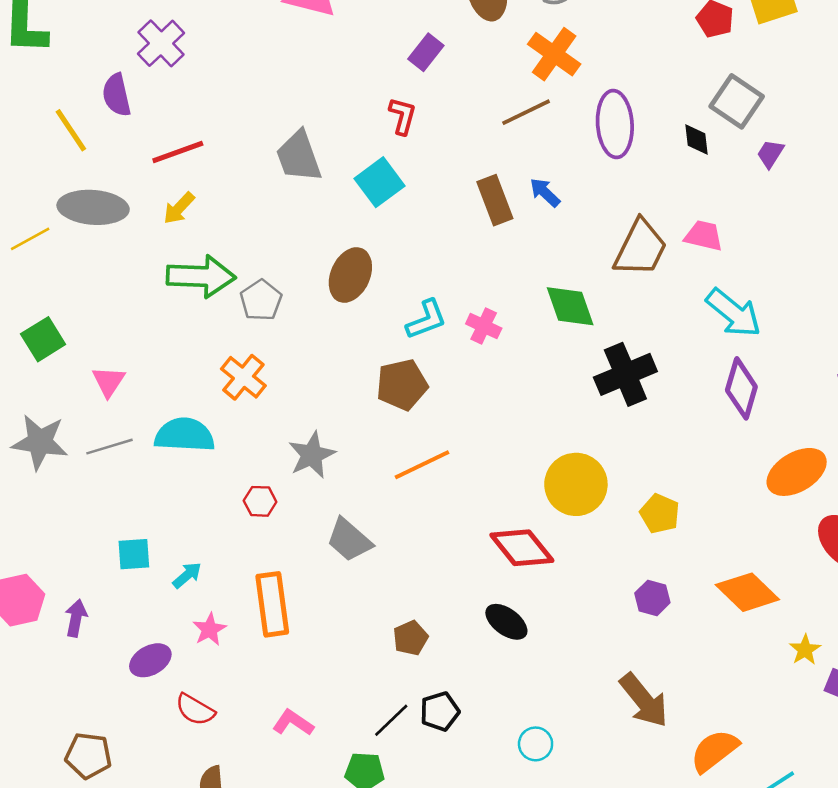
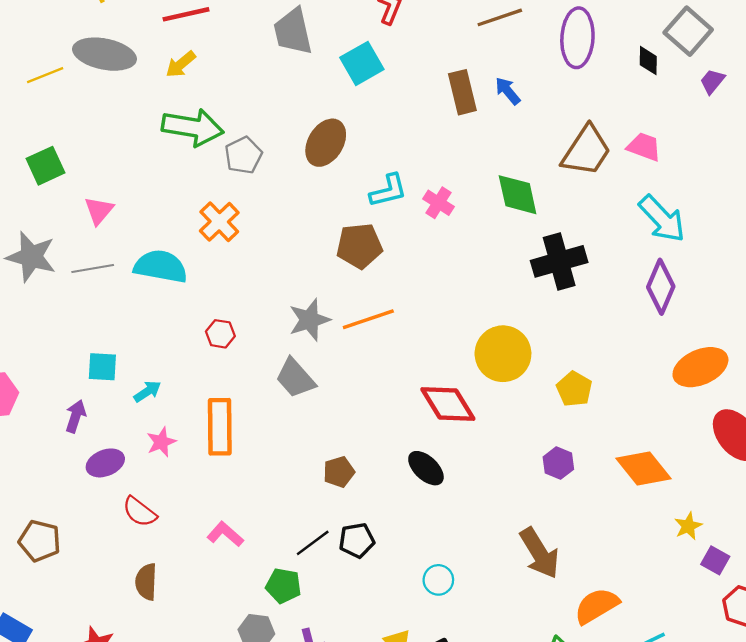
gray star: (312, 455) -> (309, 320), moved
purple arrow: (76, 618) -> (76, 416), moved

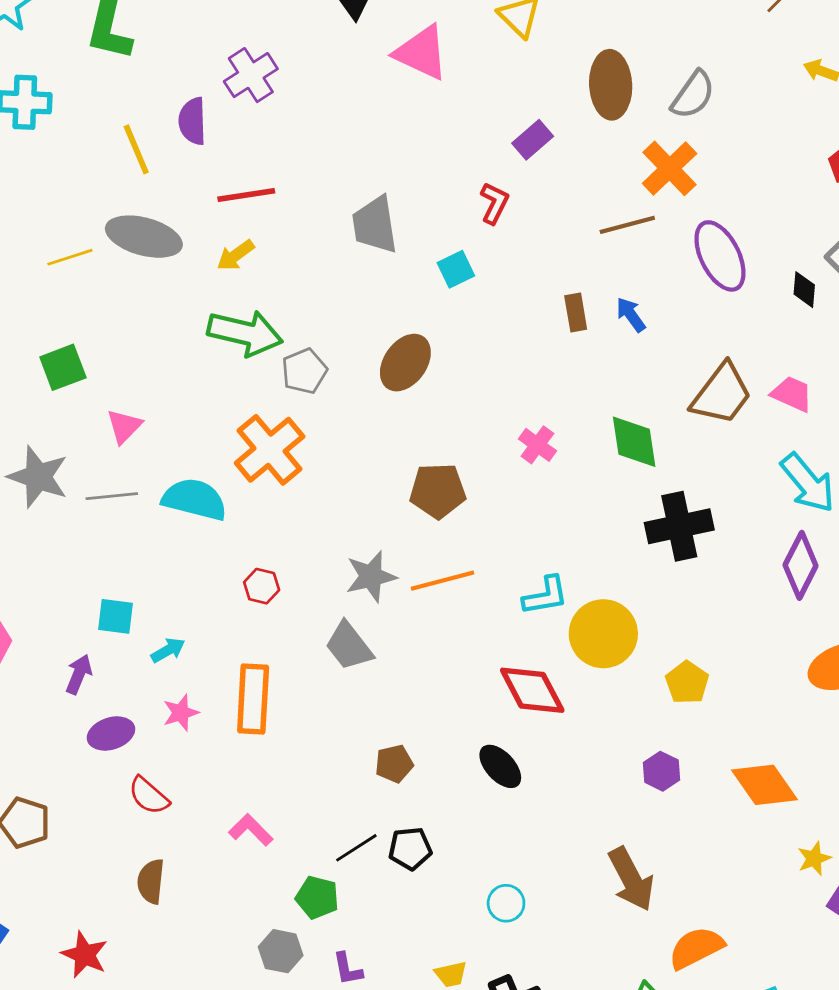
purple ellipse: (577, 38) -> (720, 256), turned -34
cyan square: (362, 63) -> (456, 269), size x0.7
brown rectangle: (462, 92) -> (576, 313), size x0.7
cyan L-shape: (388, 191) -> (545, 596), moved
orange cross: (219, 222) -> (270, 450), size x1.4

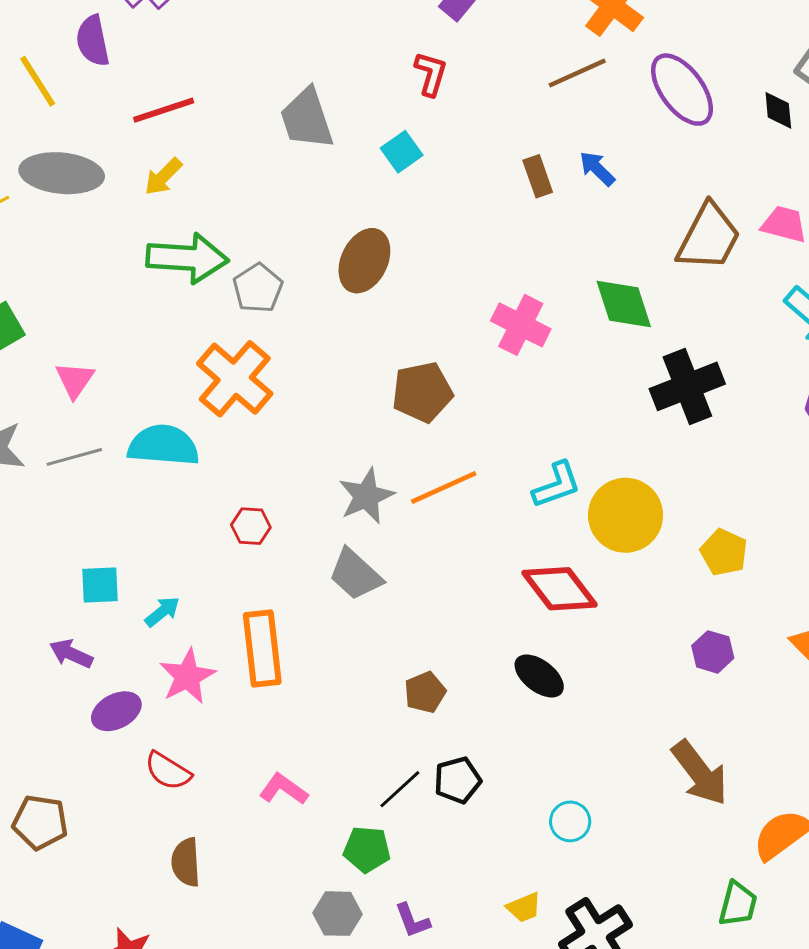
pink cross: (537, 445) -> (521, 325), size x1.4
purple arrow: (79, 674) -> (71, 654), turned -78
pink star: (181, 713) -> (187, 676), size x1.4

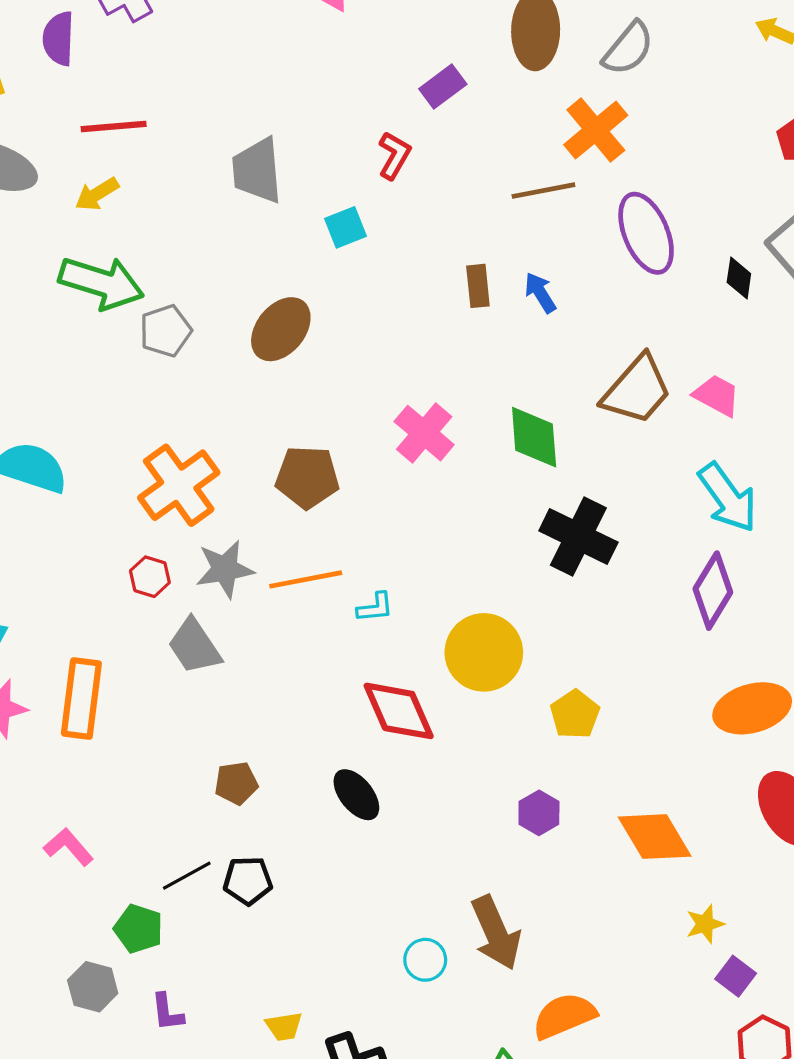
orange cross: (235, 379) -> (179, 485), moved
black cross: (687, 386) -> (578, 537), turned 34
cyan L-shape: (557, 485) -> (375, 607), moved, size x0.7
red hexagon: (251, 526) -> (150, 577), moved
cyan circle: (570, 821) -> (425, 960), moved

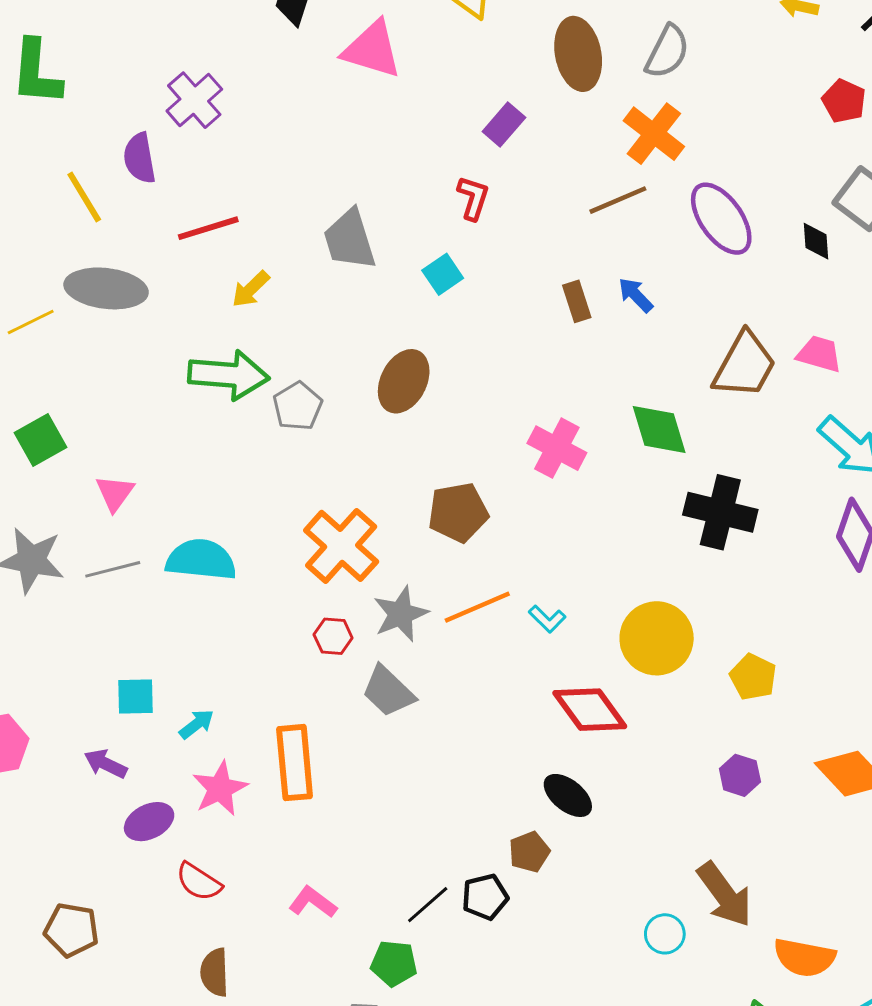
yellow arrow: (97, 194) -> (251, 289), moved
cyan L-shape: (375, 607) -> (547, 619), turned 63
brown pentagon: (236, 783) -> (529, 852), moved
orange semicircle: (564, 1016) -> (804, 957), turned -134

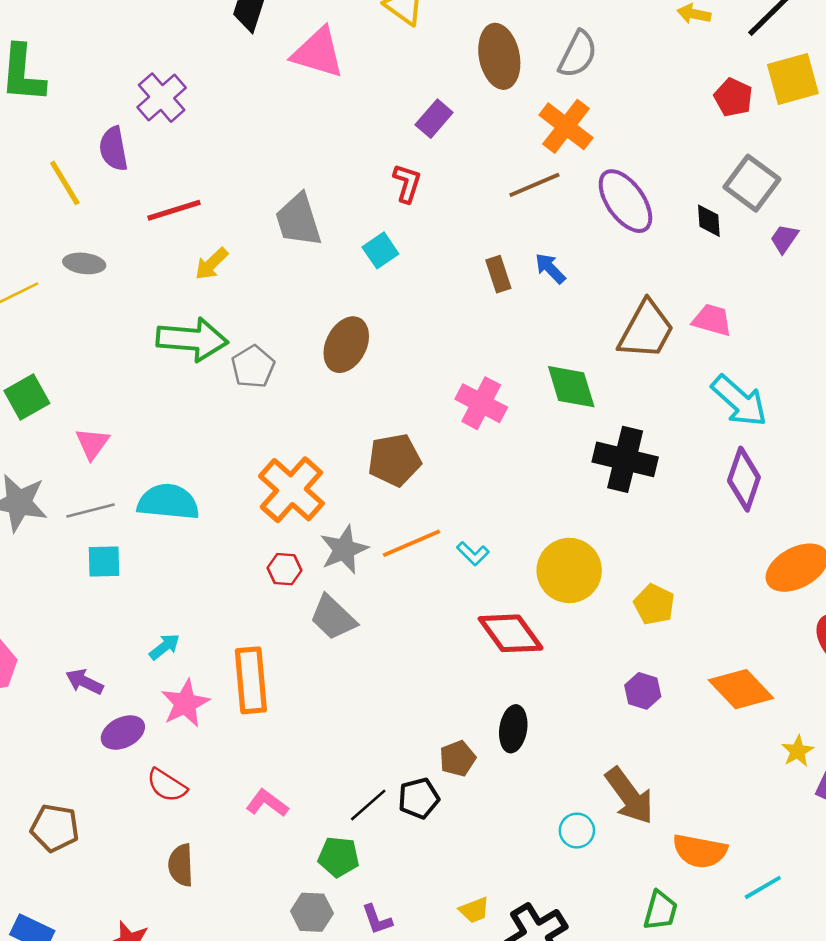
gray ellipse: (106, 288) -> (84, 263), size x0.6
cyan square: (135, 696) -> (104, 562), moved
black ellipse: (568, 795) -> (513, 729), moved, turned 60

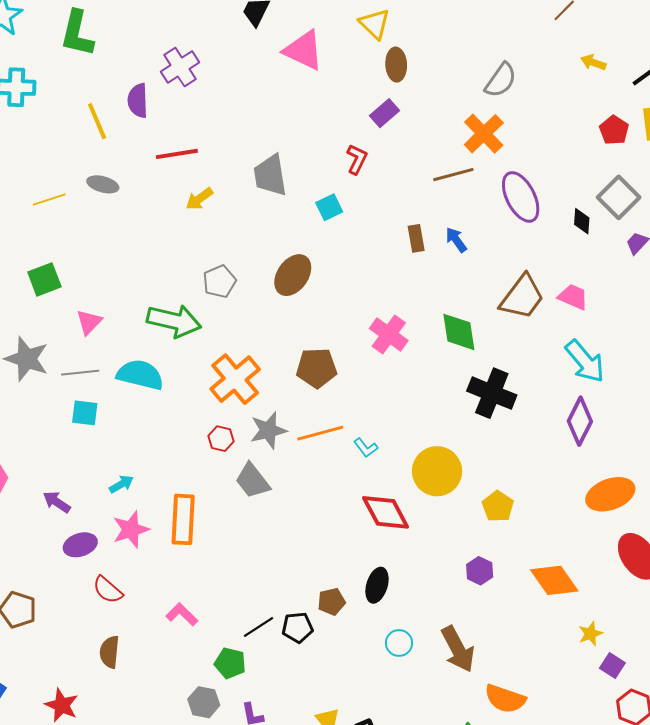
brown ellipse: (499, 56) -> (396, 65), moved, size x0.7
green arrow: (192, 339) -> (174, 321), moved
cyan circle: (577, 831) -> (399, 643), moved

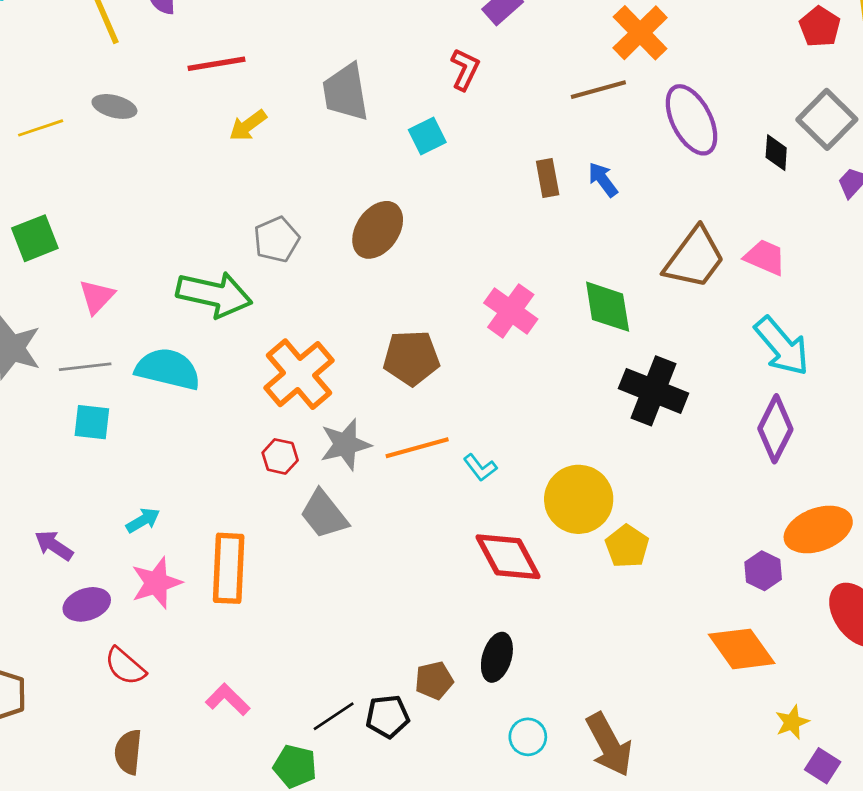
yellow pentagon: (498, 506) -> (627, 546), moved
purple hexagon: (480, 571) -> (763, 571), moved

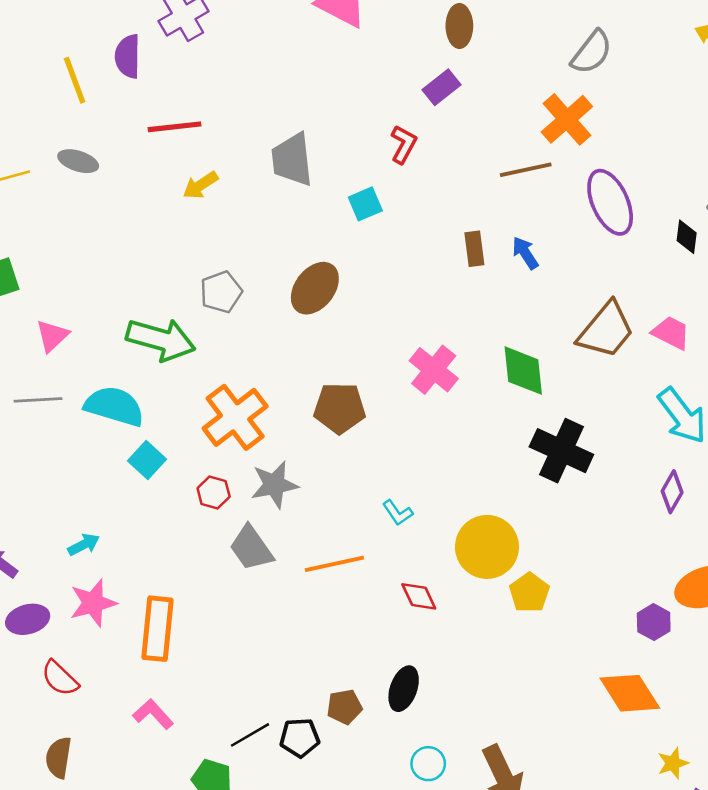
cyan square: (92, 422) -> (147, 460), moved, turned 33
purple diamond: (775, 429) -> (672, 492), size x0.7
orange line: (417, 448) -> (334, 564), moved
red diamond: (508, 557) -> (419, 596), size x0.6
orange rectangle: (229, 568) -> (158, 629), moved

